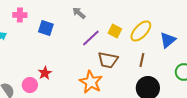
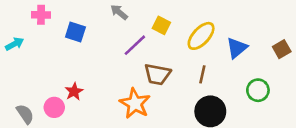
yellow square: (115, 31) -> (161, 25), moved

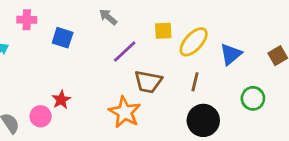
yellow square: (161, 25) -> (163, 31), moved, turned -30

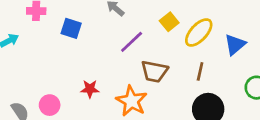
yellow square: (163, 31) -> (169, 22), turned -36
red star: (61, 100) -> (90, 89), moved, turned 30

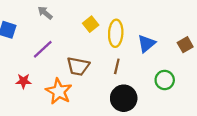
yellow ellipse: (199, 32) -> (116, 33), turned -40
purple line: (132, 42) -> (43, 49), moved

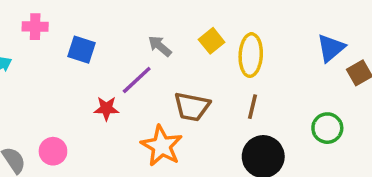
gray arrow: (45, 13) -> (160, 46), moved
blue triangle: (146, 44) -> (331, 48), moved
red star: (23, 81) -> (106, 108), moved

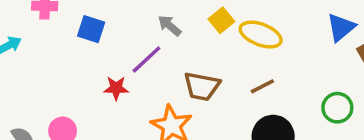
yellow ellipse: (251, 55) -> (261, 35), turned -72
brown line: (252, 107) -> (262, 86), turned 50

